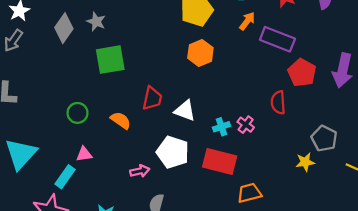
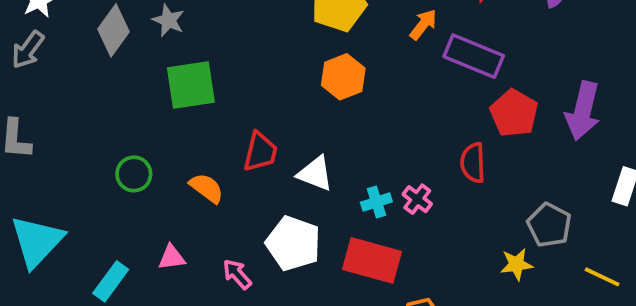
pink triangle: (84, 154) -> (172, 257), moved
pink arrow: (140, 171) -> (237, 274), turned -120

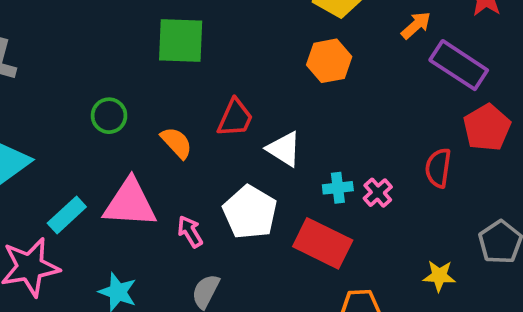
pink triangle: (172, 257) -> (130, 203), size x2.0
yellow star: (516, 264) -> (439, 276), moved

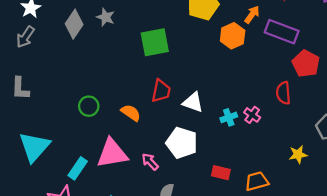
green square: (181, 41) -> (155, 42), moved
orange hexagon: (329, 61) -> (233, 36), moved
red rectangle: (323, 243) -> (221, 173), moved, size x0.6

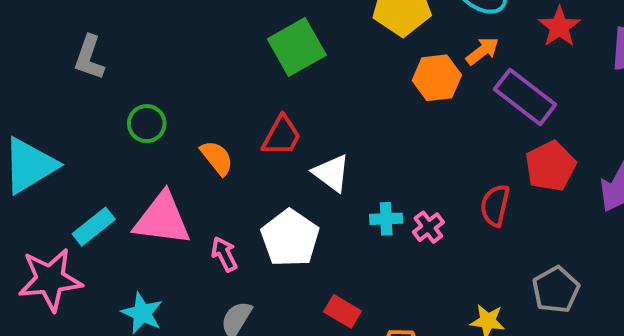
green square: (155, 42) -> (297, 47), turned -36
gray L-shape: (20, 88) -> (89, 58), moved

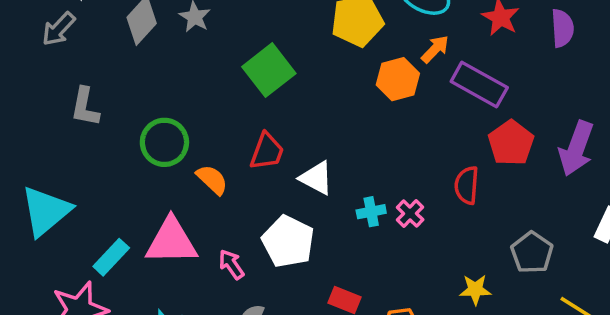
green circle: (147, 124) -> (164, 142), moved, size x1.4

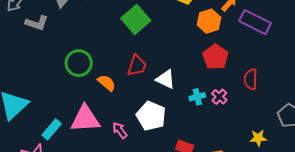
gray L-shape: (85, 107) -> (37, 23), moved, turned -80
red pentagon: (511, 143) -> (216, 57), moved

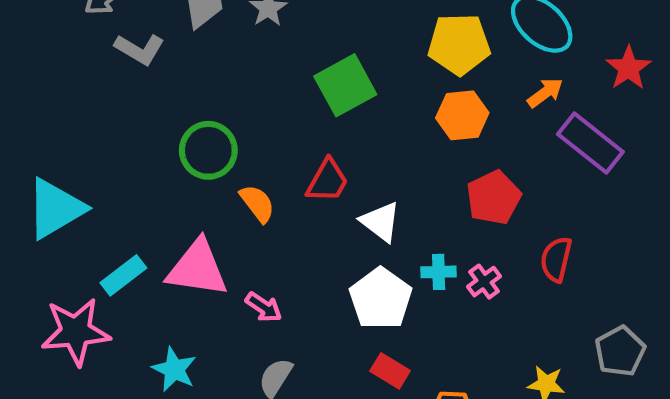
orange hexagon: (209, 21) -> (462, 115), moved
white pentagon: (151, 116) -> (381, 299), moved
pink arrow: (120, 130) -> (264, 307), turned 150

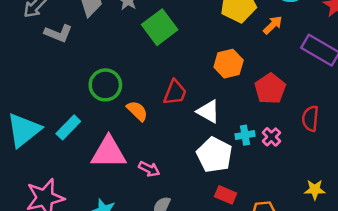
green square: (345, 85) -> (160, 27), moved
orange arrow: (545, 93) -> (273, 25), moved
orange hexagon: (462, 115) -> (229, 64), moved
cyan rectangle: (123, 275) -> (68, 127), moved

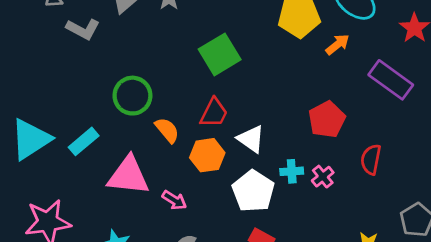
green square: (160, 27) -> (220, 54), moved
orange hexagon: (229, 64) -> (207, 155), moved

